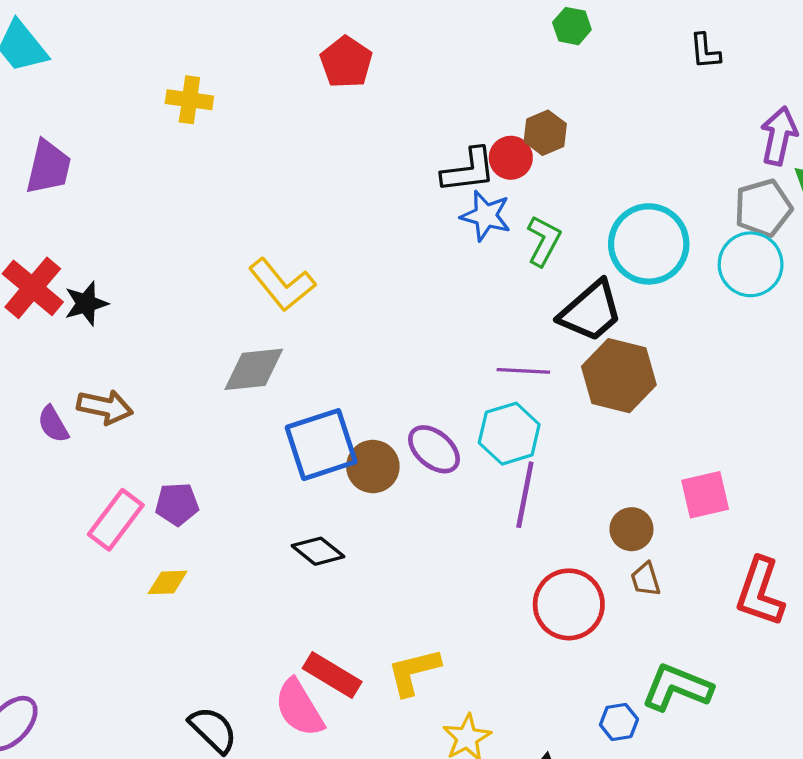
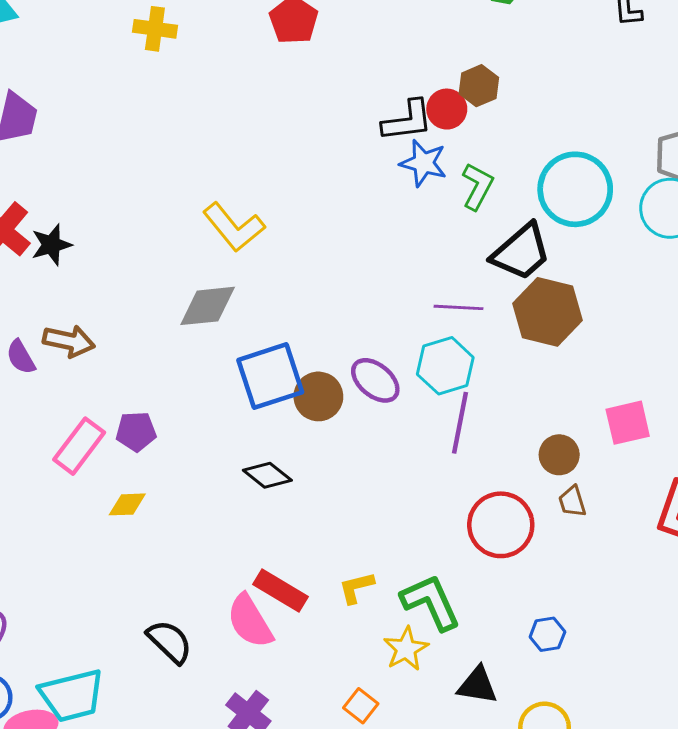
yellow cross: (189, 100) -> (155, 29), moved
yellow L-shape: (414, 672) -> (356, 588), size x0.7
green L-shape: (677, 687) -> (431, 602), moved, turned 44

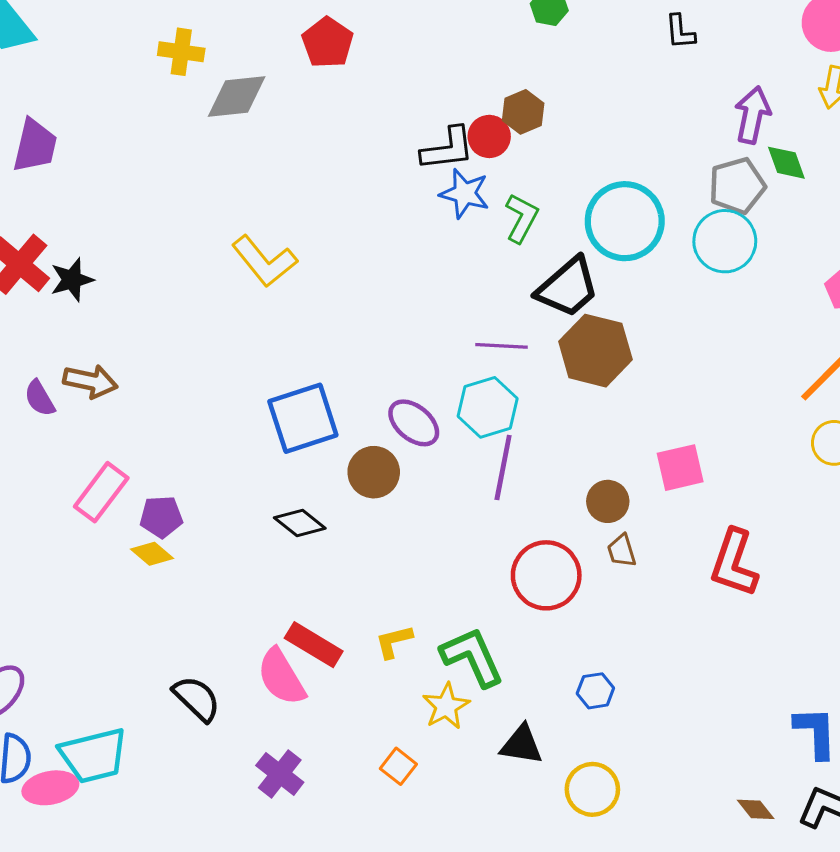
gray diamond: (208, 306) -> (237, 96), moved
brown circle: (318, 396) -> (374, 472), moved
purple pentagon: (136, 431) -> (161, 517), moved
yellow diamond: (127, 504) -> (152, 554), turned 42

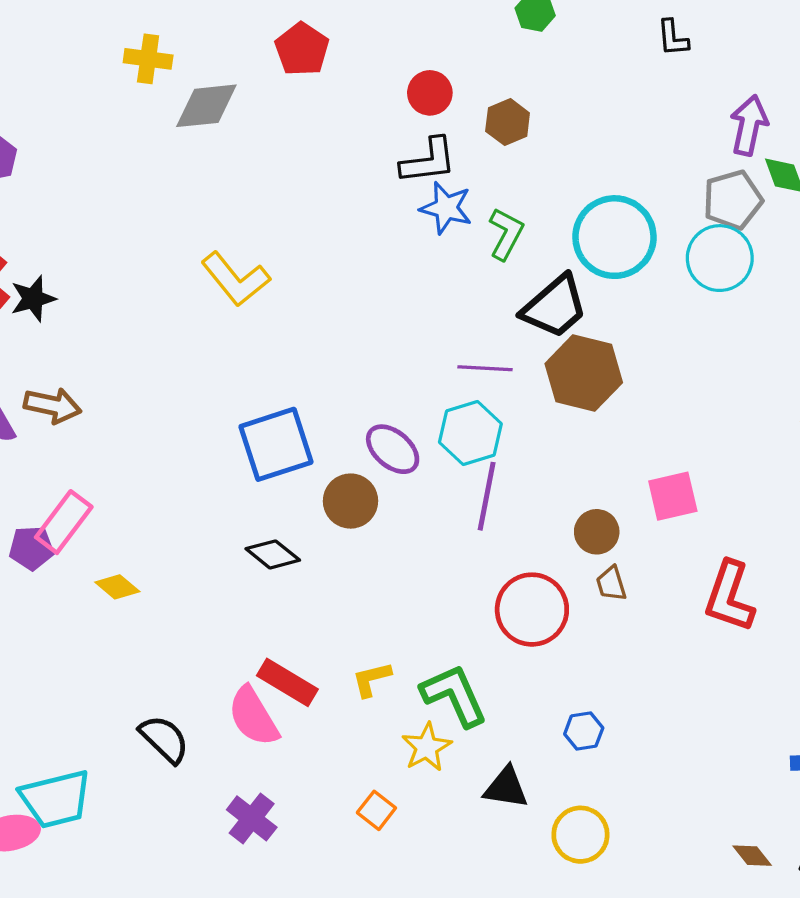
red circle: (489, 136) -> (430, 93), moved
purple pentagon: (161, 517) -> (31, 548), moved

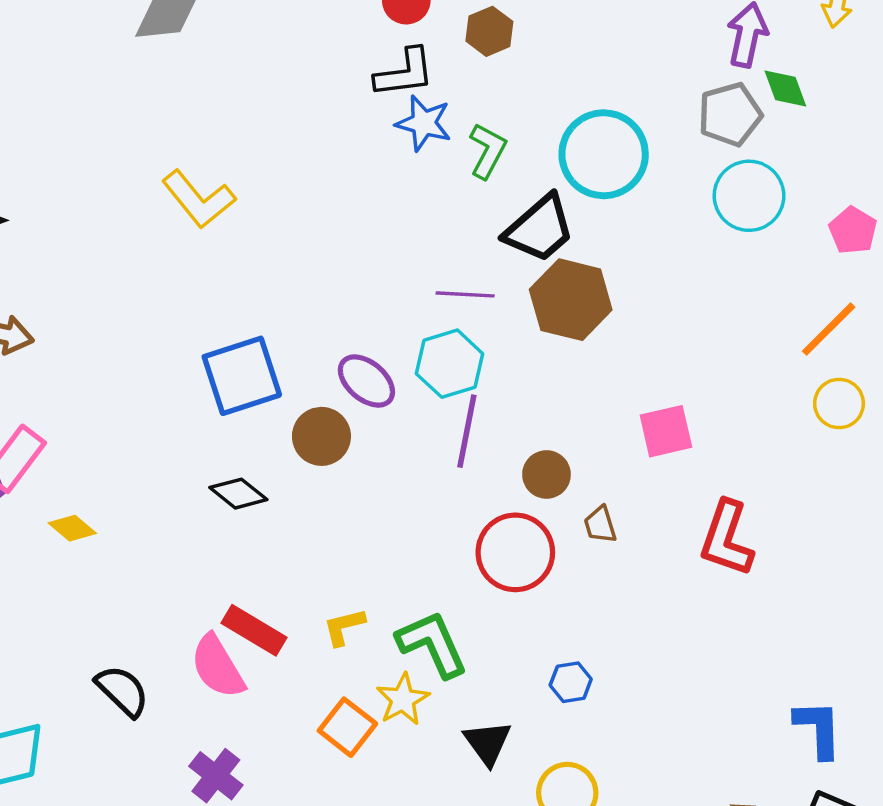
cyan circle: (720, 258) -> (749, 196), moved
brown circle: (597, 532) -> (546, 474), moved
black triangle: (506, 788) -> (488, 743), turned 45
orange square: (376, 810) -> (347, 727), moved, size x1.4

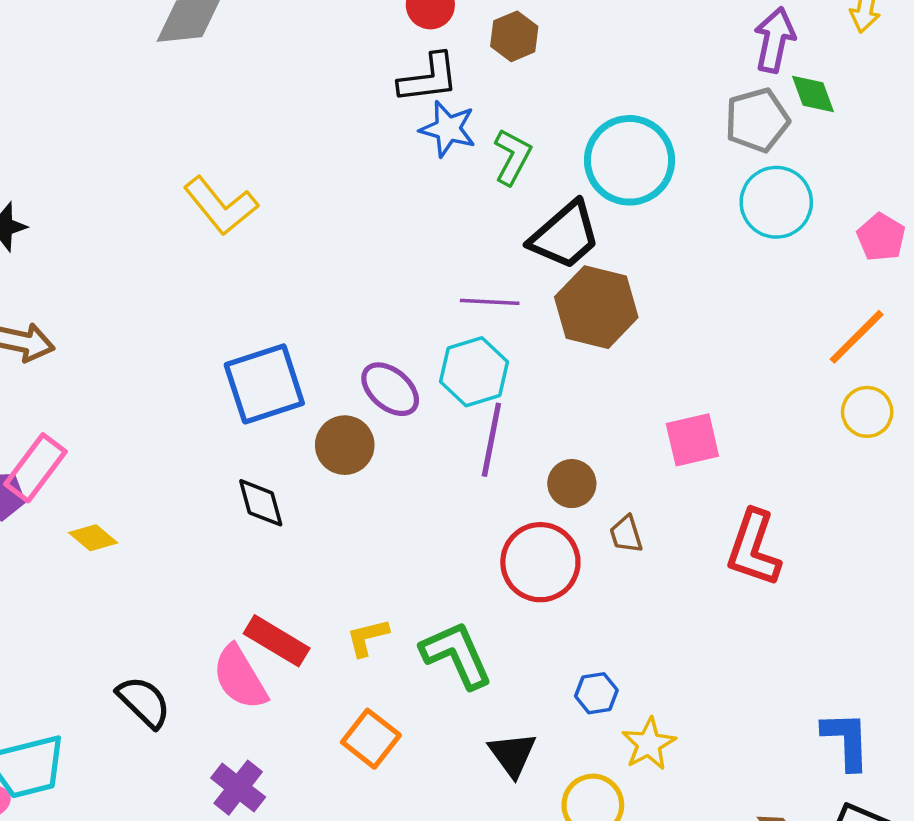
black diamond: (238, 494) -> (261, 503), turned 36
yellow star: (403, 700) -> (649, 744), moved

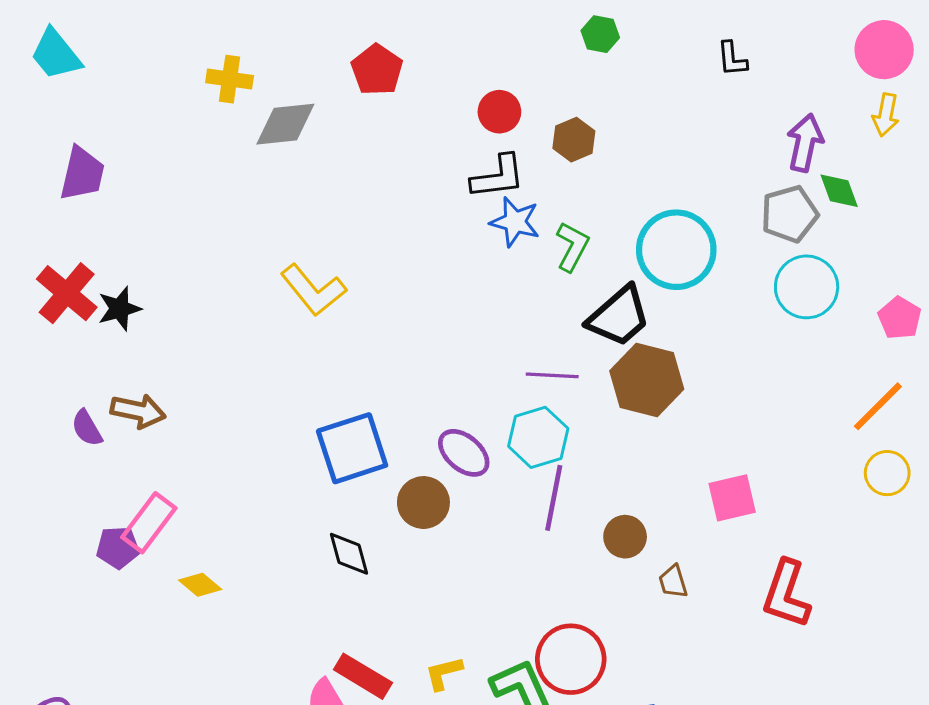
red circle: (540, 562) -> (571, 659), moved

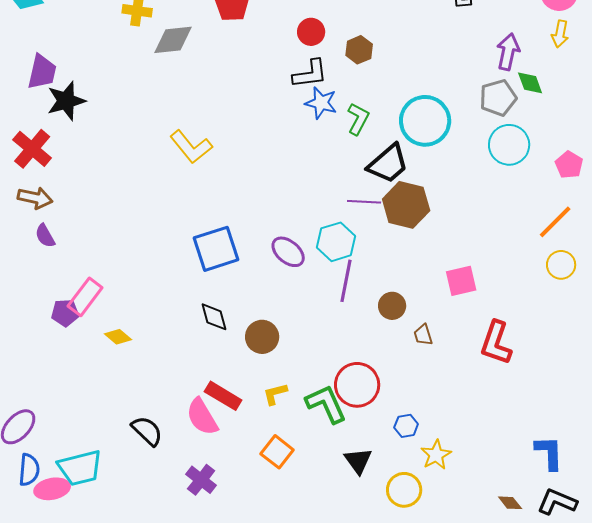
black star: (119, 309) -> (66, 101), moved, size x1.4
purple line: (552, 375) -> (364, 202), moved
brown arrow: (138, 411) -> (35, 198), moved
brown circle: (423, 503) -> (262, 337), moved

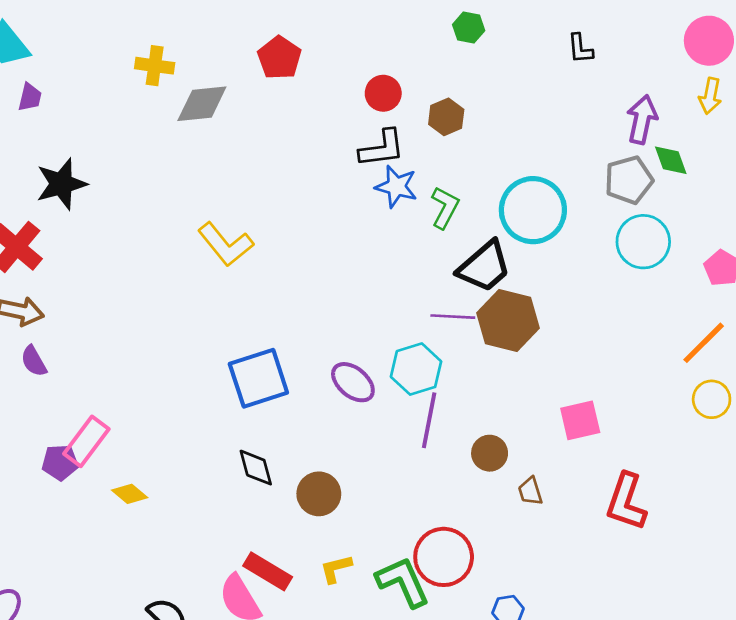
purple trapezoid: (42, 72) -> (30, 97), moved, size x0.6

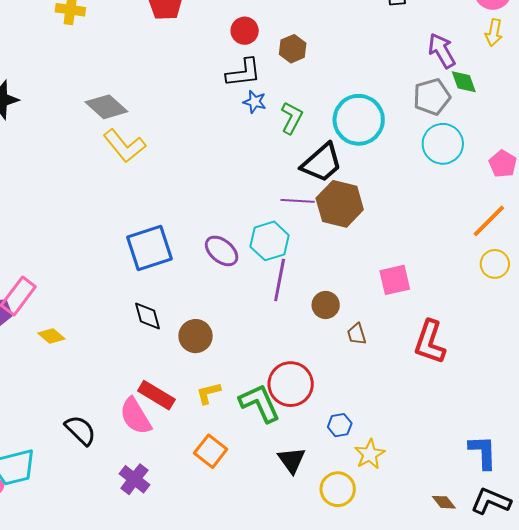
gray diamond: (202, 104) -> (106, 107), moved, turned 48
purple arrow: (642, 120) -> (442, 51), turned -42
blue star: (396, 187) -> (255, 102), size x0.7

